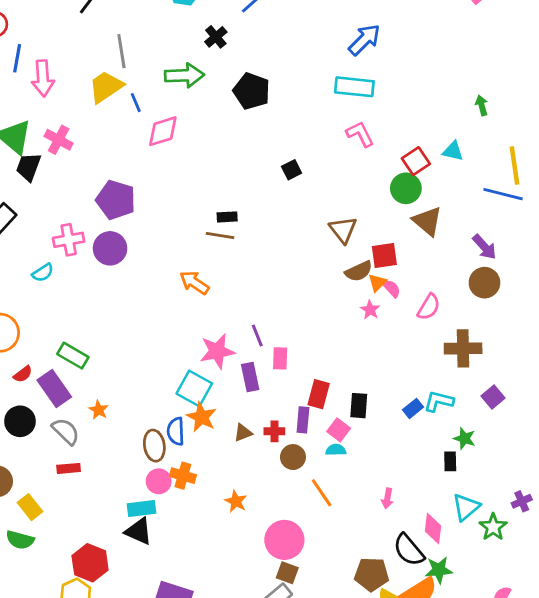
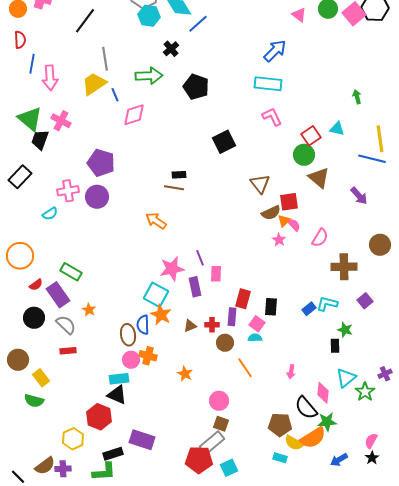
black square: (292, 170) -> (224, 142), size x1.6
brown circle: (484, 283) -> (380, 245), moved
pink circle: (284, 540) -> (219, 401), size x0.7
red hexagon: (90, 563) -> (99, 417), moved

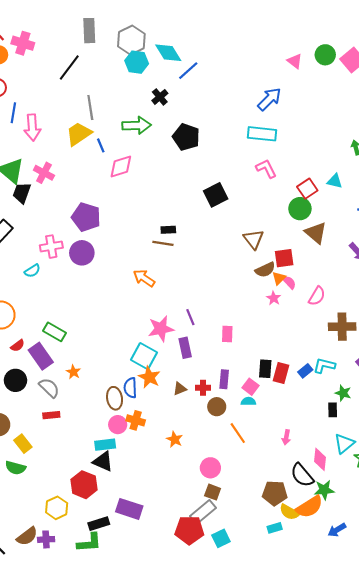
pink rectangle: (216, 274) -> (227, 334), moved
red rectangle: (243, 299) -> (281, 373), moved
cyan rectangle: (280, 458) -> (275, 528), turned -32

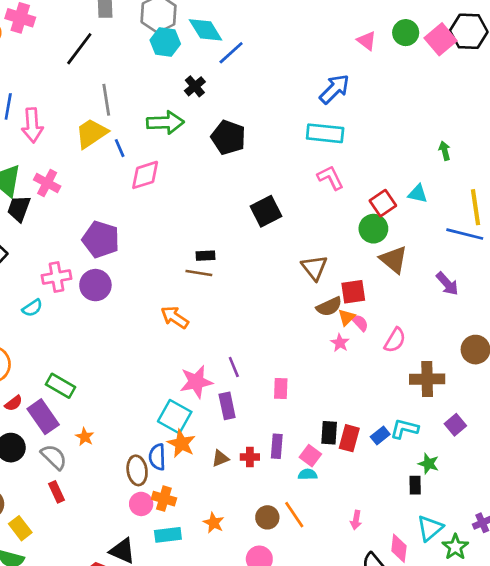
brown circle: (217, 407) -> (267, 517), moved
red rectangle: (51, 415) -> (57, 492), turned 70
cyan rectangle: (105, 445) -> (168, 535), moved

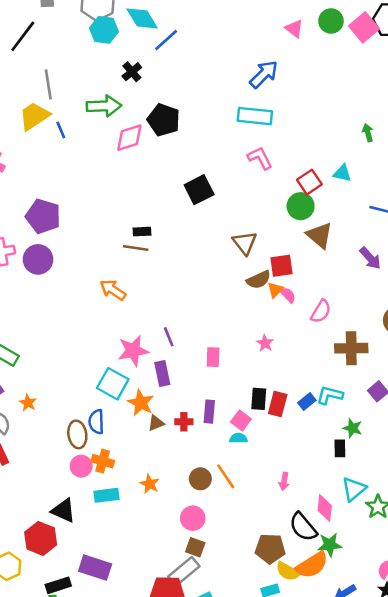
pink diamond: (145, 175) -> (129, 138), moved
pink star: (340, 343) -> (265, 343), moved
orange star: (181, 444) -> (141, 403), moved

